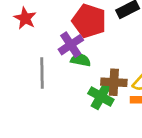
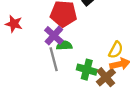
gray line: (42, 73) -> (54, 59), moved
brown cross: (114, 82) -> (106, 77), moved, turned -30

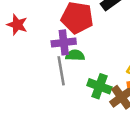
purple cross: (54, 35) -> (64, 42), turned 36

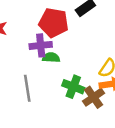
gray line: (61, 71) -> (27, 88), moved

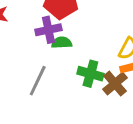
gray line: (27, 88) -> (38, 81), turned 40

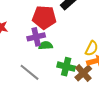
gray line: (38, 81) -> (30, 72), turned -75

